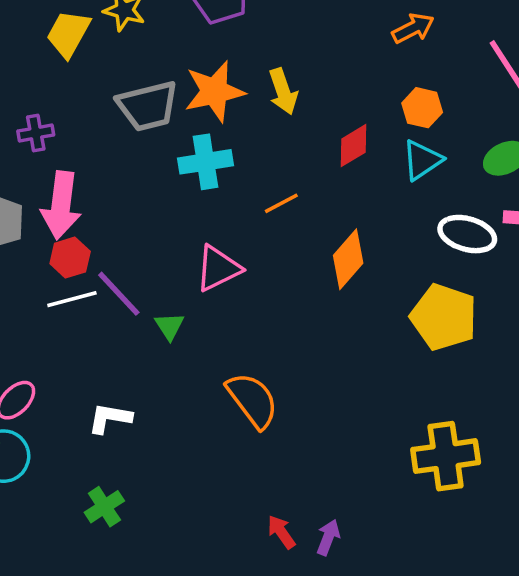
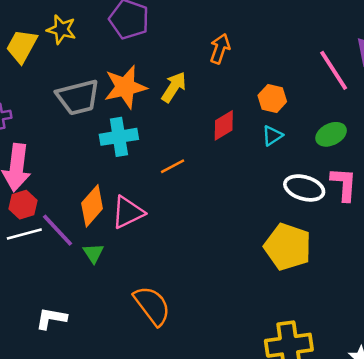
orange arrow: (413, 28) -> (220, 49), moved, turned -44
yellow arrow: (283, 91) -> (174, 87), turned -128
cyan triangle: (422, 160) -> (272, 136), size x0.7
orange diamond: (348, 259) -> (92, 206), moved

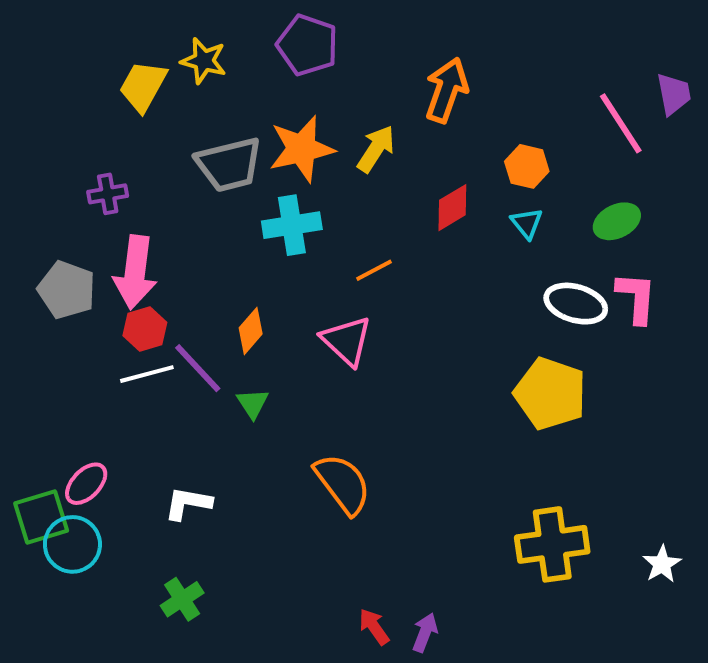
orange arrow: (220, 49) -> (446, 90), size x1.4
cyan triangle: (272, 136) -> (527, 223), turned -35
orange diamond: (92, 206) -> (251, 331), size x0.7
pink triangle: (128, 212) -> (347, 341), moved, turned -51

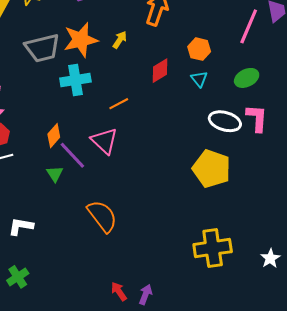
pink line: (621, 123) -> (249, 26), turned 56
yellow arrow: (376, 149) -> (120, 40), size x0.7
purple line: (198, 368) -> (72, 155), moved

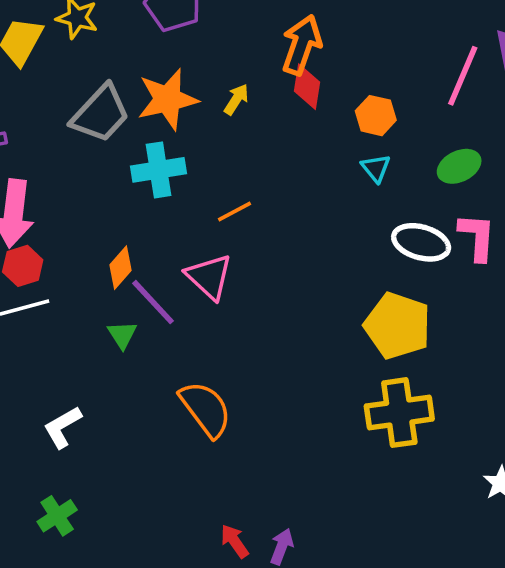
gray trapezoid: (42, 48) -> (101, 114), turned -33
red diamond: (160, 71) -> (307, 87), moved, turned -50
white L-shape: (21, 226) -> (63, 427), turned -40
yellow cross: (213, 248) -> (399, 413), moved

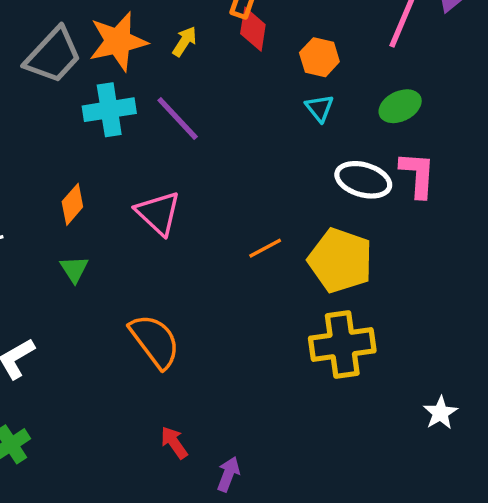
orange line: (235, 212) -> (265, 248), moved
purple line: (153, 302) -> (178, 118), moved
red arrow: (235, 541) -> (174, 443), moved

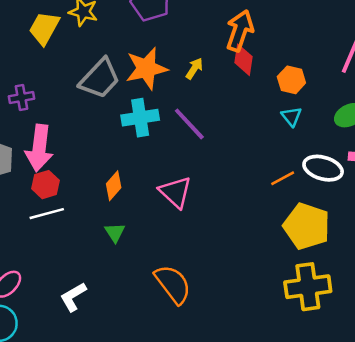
orange line: (265, 248) -> (283, 178), moved

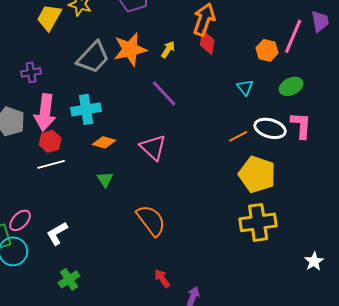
orange hexagon: (291, 80) -> (267, 50), moved
cyan cross: (140, 118) -> (86, 109), moved
orange diamond: (114, 186) -> (104, 142), turned 65
white L-shape: (73, 297) -> (57, 233), moved

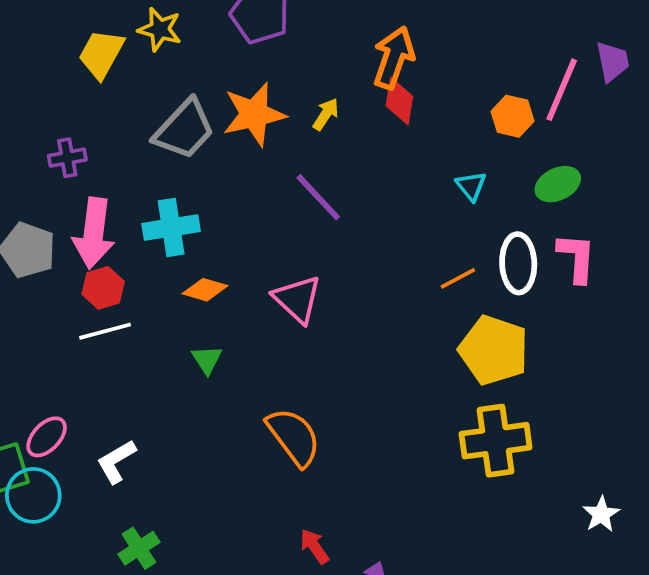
white ellipse: (270, 128) -> (518, 263), turned 72

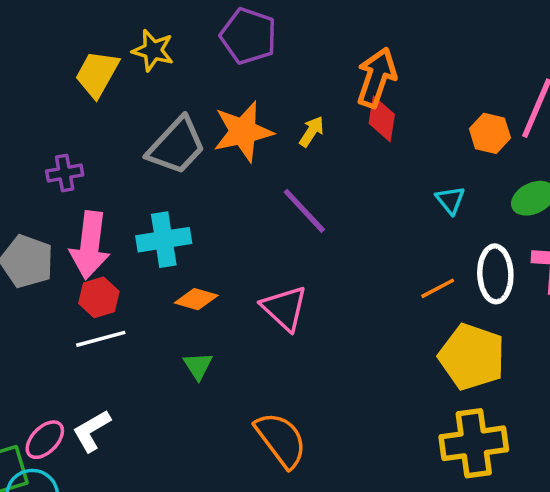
white L-shape: (116, 461) -> (92, 431), moved

